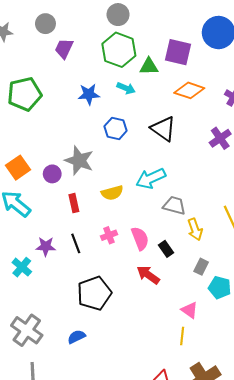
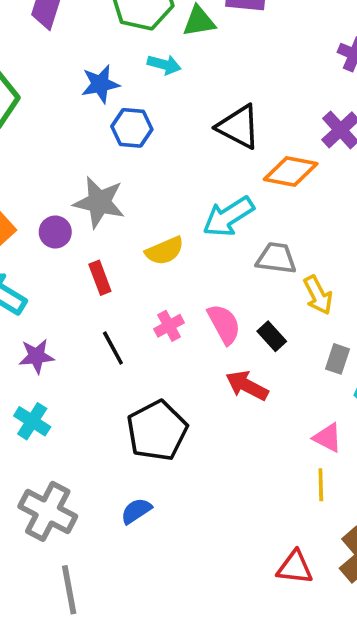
orange diamond: (189, 90) -> (291, 172), moved
blue hexagon: (116, 129) -> (132, 128), moved
purple star: (46, 246) -> (37, 356), moved
cyan cross: (22, 267) -> (32, 421), moved

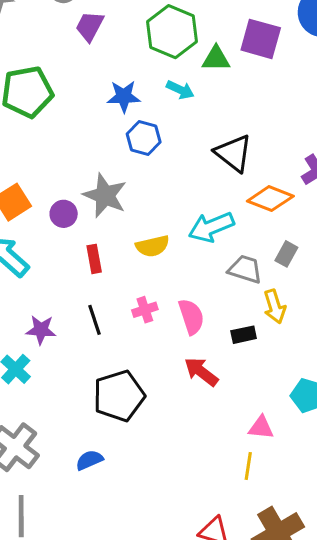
black rectangle: (272, 336) -> (244, 335), moved, turned -70
purple star: (37, 356) -> (41, 330), moved
gray rectangle: (337, 359) -> (286, 254), moved
pink triangle: (328, 438) -> (261, 428), turned -32

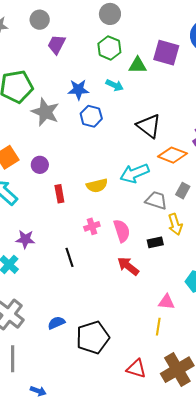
green hexagon: (172, 32) -> (109, 48), size x0.7
gray star: (105, 195) -> (45, 112), moved
black line: (94, 320) -> (69, 257), moved
black pentagon: (119, 396) -> (93, 338), moved

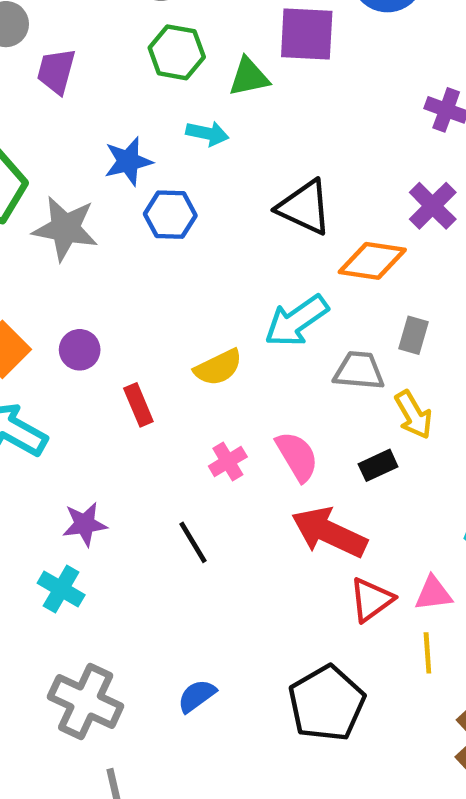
red arrow: (128, 266) -> (329, 532), size x1.4
black pentagon: (93, 338) -> (327, 703), moved
red triangle: (136, 369) -> (371, 600), moved, turned -40

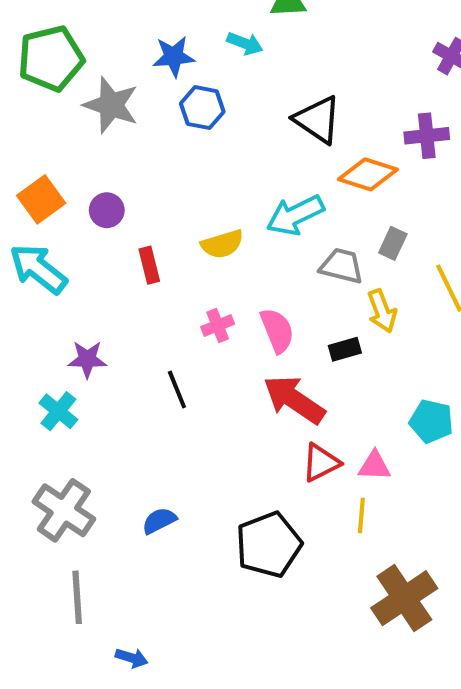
purple cross: (433, 206) -> (427, 136), turned 30

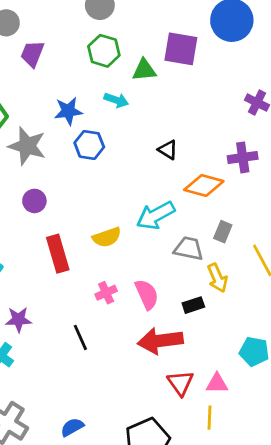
black triangle: (317, 120) -> (168, 150), size x0.6
purple circle: (107, 210) -> (34, 201), moved
red rectangle: (149, 265) -> (58, 254), size x1.5
red arrow: (294, 400) -> (160, 341), turned -39
red triangle: (321, 463) -> (180, 383), turned -36

